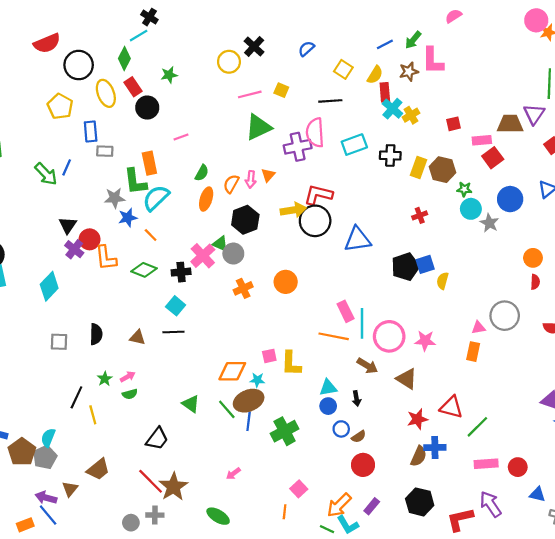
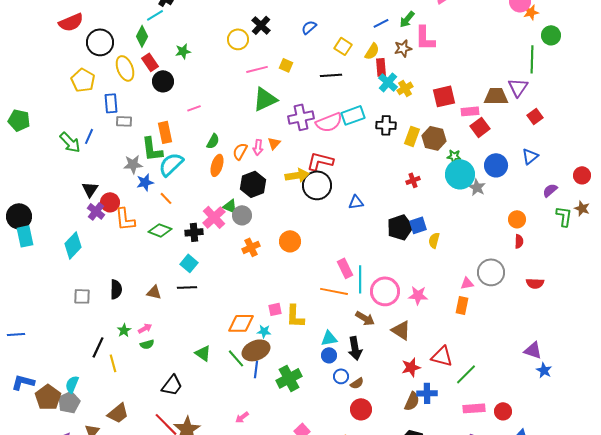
red square: (453, 124) -> (444, 96), size x1.6
pink semicircle: (315, 133) -> (329, 122), moved, turned -108
cyan circle: (471, 209) -> (460, 174), size x1.5
blue triangle: (358, 239) -> (356, 202), size x0.6
black arrow: (356, 398) -> (355, 348), size x1.6

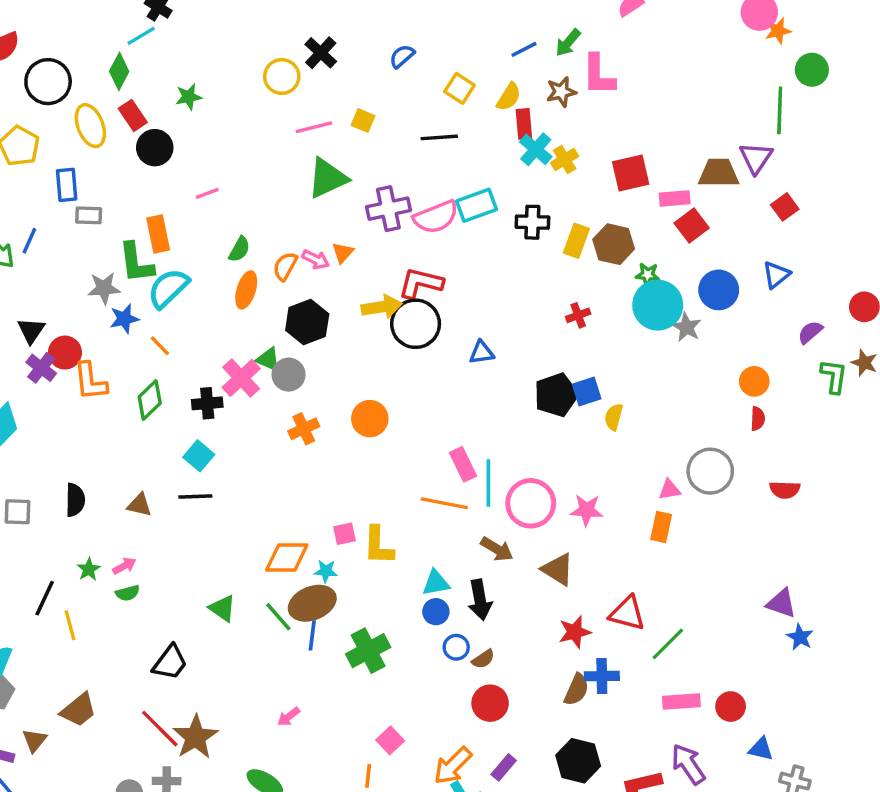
pink arrow: (258, 147) -> (316, 259), turned -70
green diamond: (160, 230) -> (150, 400), turned -65

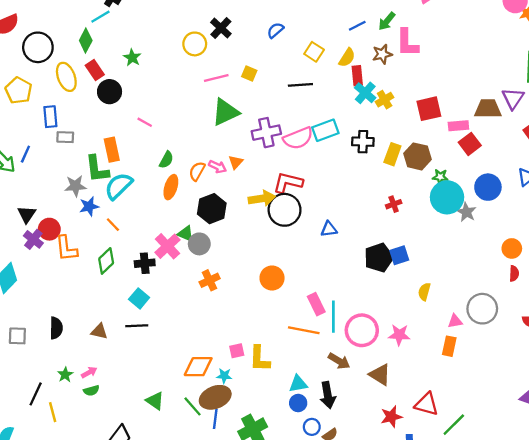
green star: (189, 97) -> (132, 58), turned -30
pink line: (207, 193) -> (145, 122), turned 49
yellow semicircle: (614, 417) -> (424, 292), moved
orange circle: (370, 419) -> (272, 278), moved

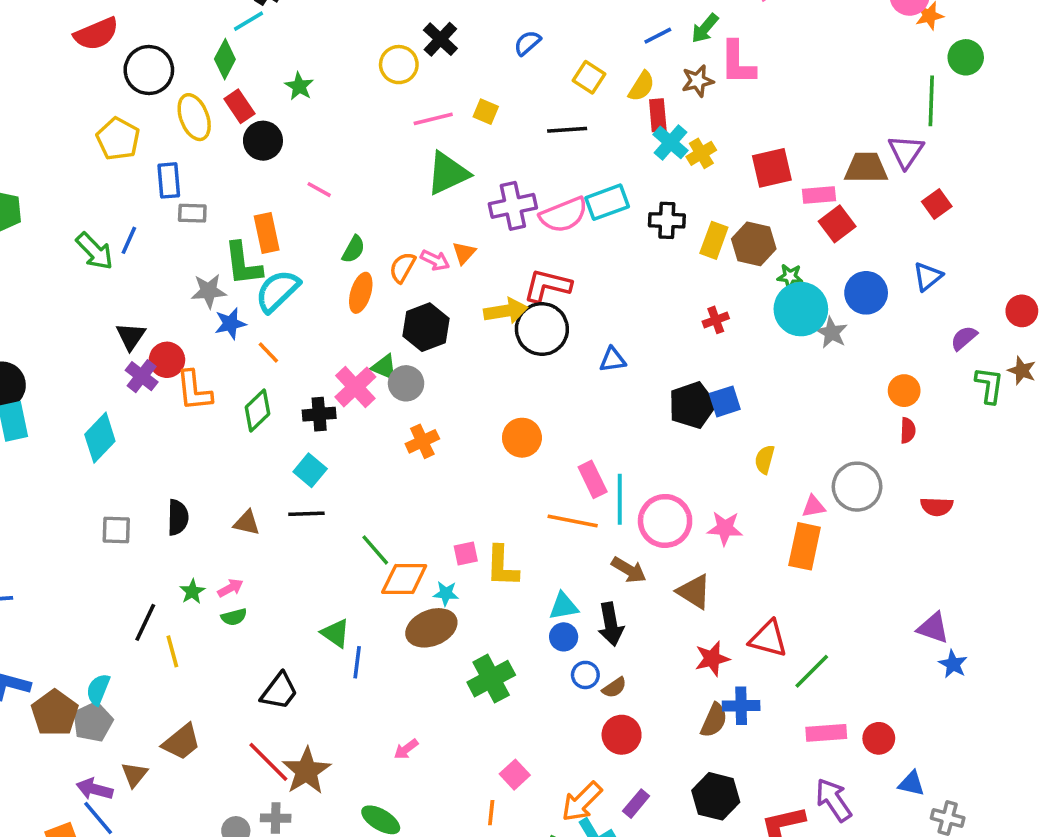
orange rectangle: (449, 346) -> (805, 546), size x1.4
green line: (192, 406) -> (375, 550), moved
blue line: (215, 419) -> (357, 662), moved

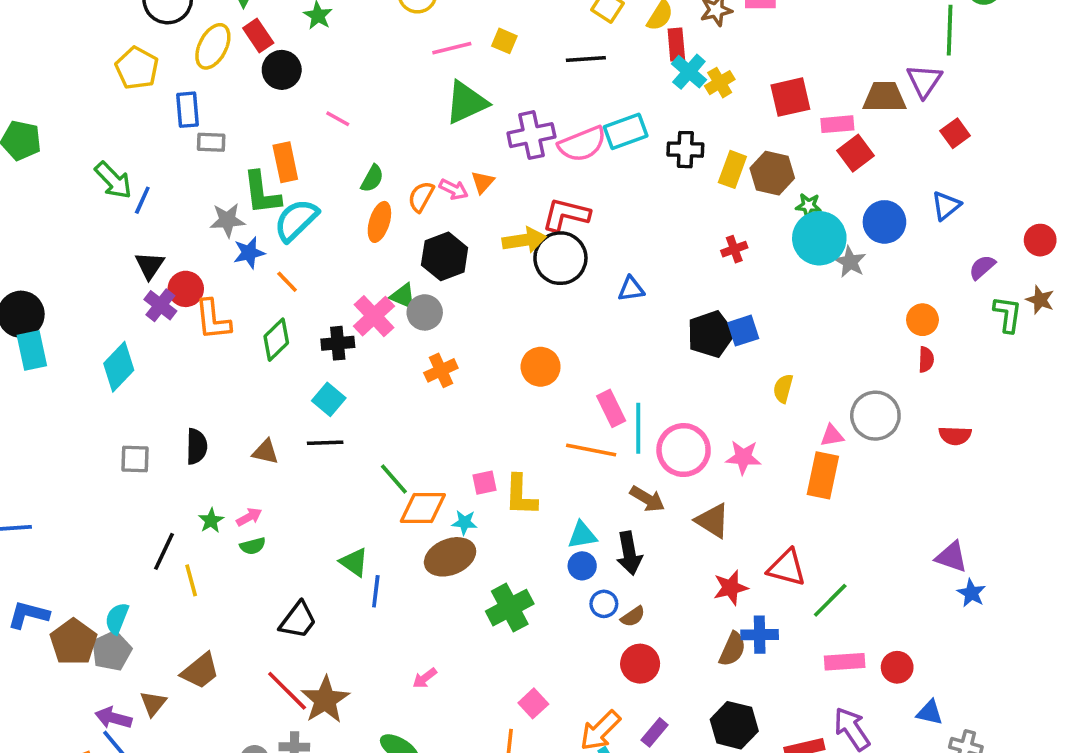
yellow ellipse: (194, 117) -> (213, 46), turned 48
blue line: (129, 240) -> (142, 200), moved

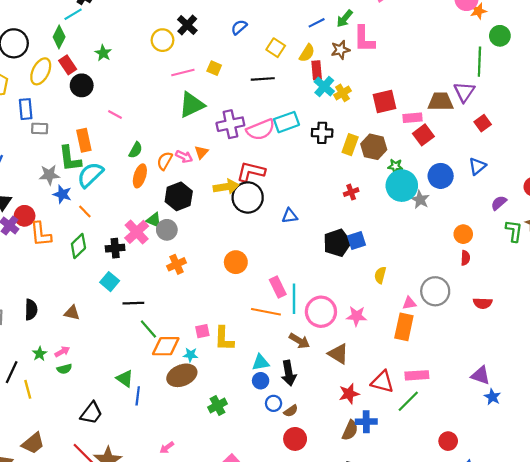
blue star: (249, 253) -> (62, 194), turned 30
black line: (325, 443) -> (133, 303), moved
green cross: (510, 608) -> (217, 406), size x0.7
pink rectangle: (845, 662) -> (417, 375), moved

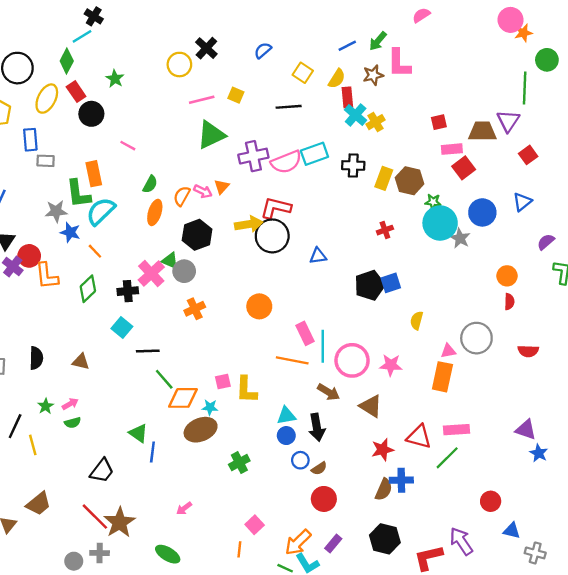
red square: (385, 102) -> (439, 122), moved, size x0.6

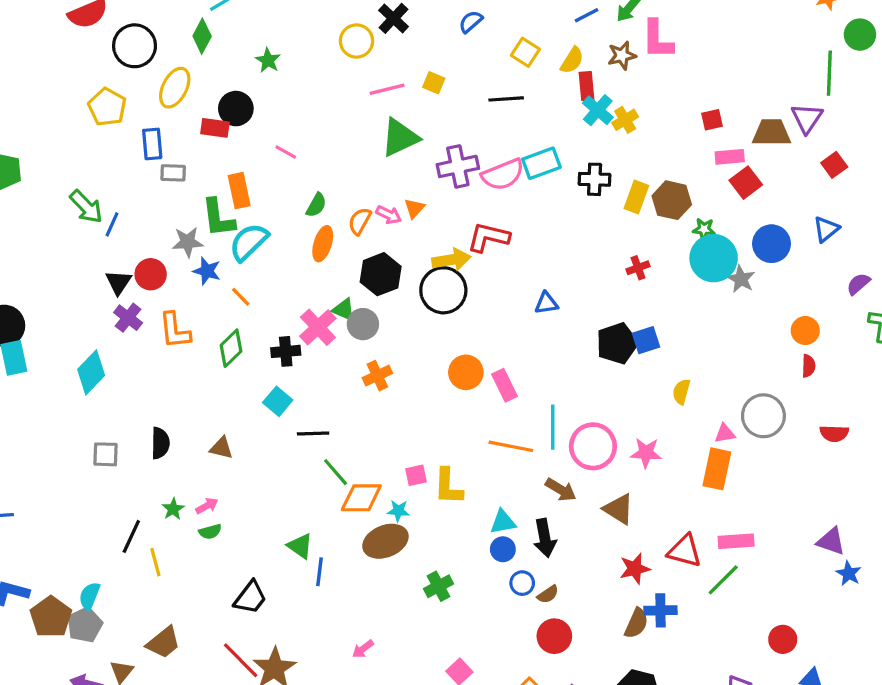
red rectangle: (76, 92) -> (215, 128), moved, turned -48
black circle: (272, 236) -> (443, 290), moved
red circle: (29, 256) -> (151, 274), moved
pink rectangle: (305, 333) -> (504, 385), moved

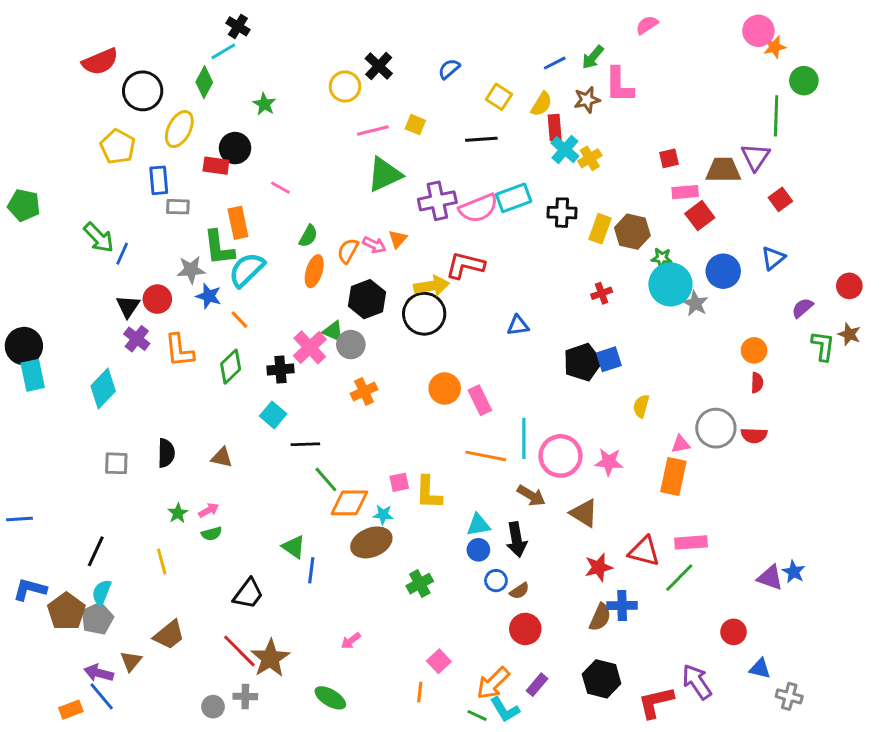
red semicircle: (834, 433) -> (754, 435), moved
black line: (131, 536) -> (96, 551), moved
purple triangle: (831, 541) -> (770, 578), moved

